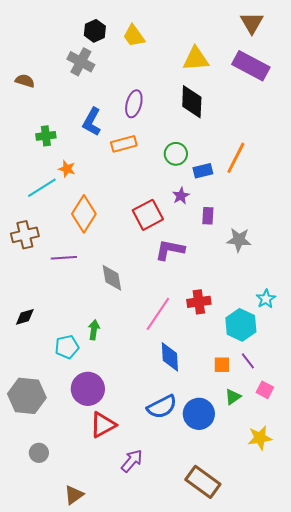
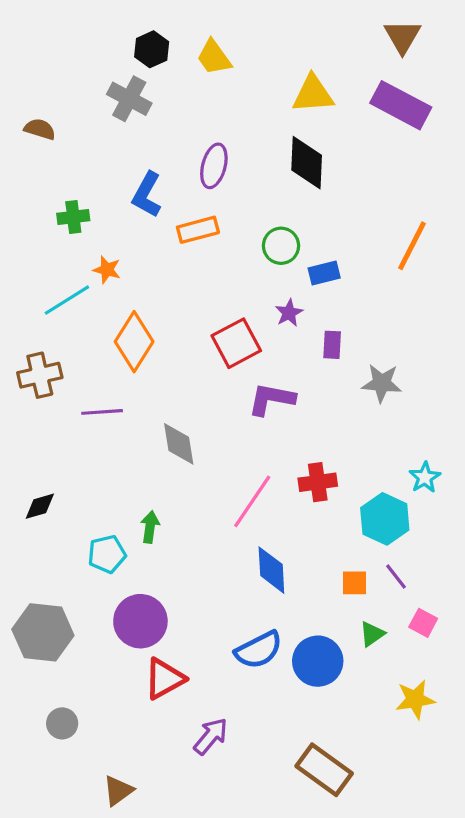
orange line: (236, 158) -> (412, 246), moved

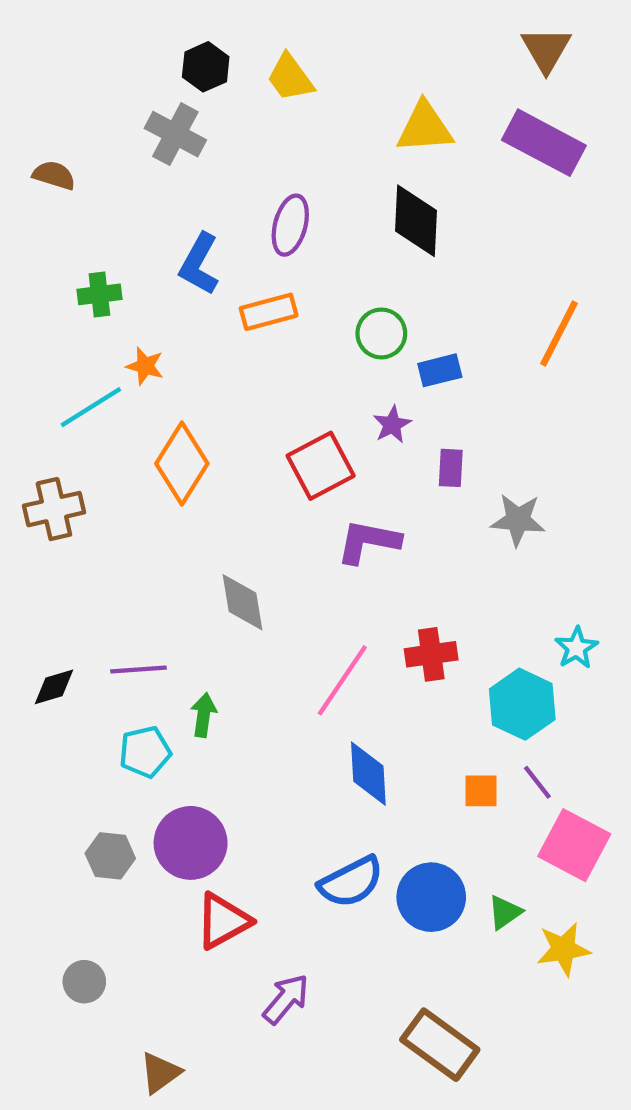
purple line: (102, 412) -> (139, 670), moved
pink square: (423, 623) -> (574, 845), size x1.8
gray hexagon: (43, 632) -> (110, 856), moved, size x0.6
green triangle: (372, 634) -> (505, 912), moved

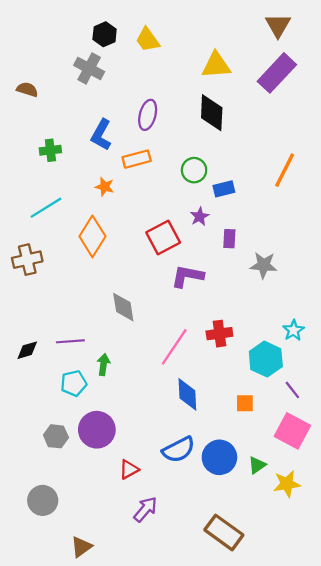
purple rectangle: (544, 143) -> (277, 73), turned -75
orange star: (145, 366) -> (105, 187), moved
purple line: (537, 782) -> (292, 390), moved
red triangle: (223, 921) -> (129, 469), moved, size x0.7
gray circle: (84, 982) -> (43, 500), size x1.4

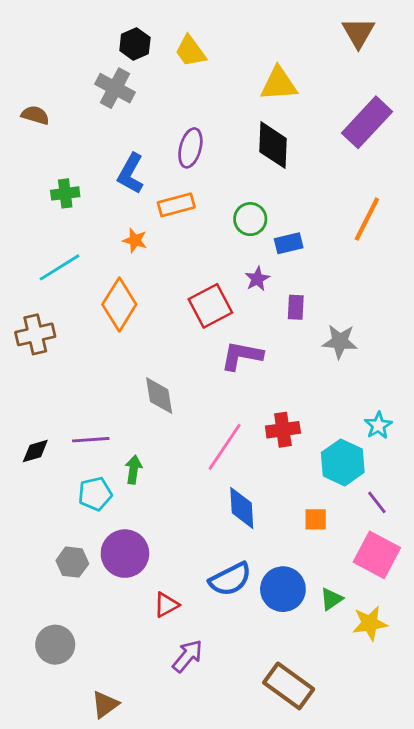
purple rectangle: (277, 73) -> (367, 122), moved

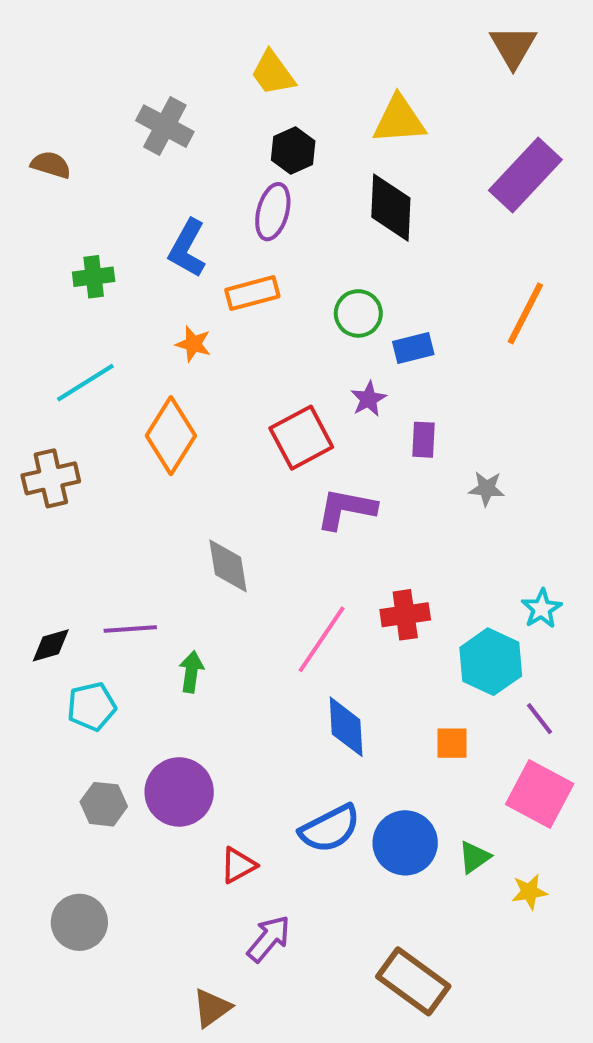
black hexagon: (135, 44) -> (293, 151), moved
gray star: (340, 341) -> (487, 489), size x0.7
cyan pentagon: (95, 494) -> (92, 706), moved
yellow star: (370, 623) -> (529, 892), size x0.7
brown triangle: (105, 704) -> (212, 1008), moved

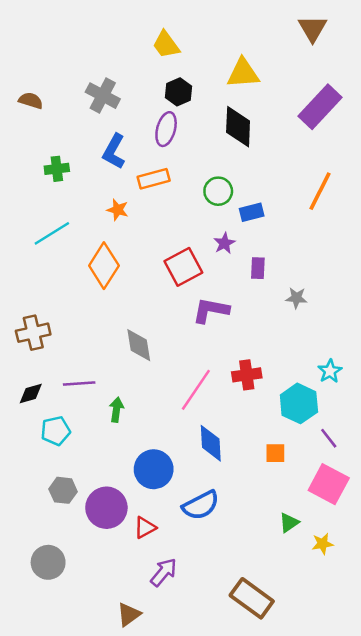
gray cross: (165, 126) -> (103, 96), moved
brown cross: (51, 478) -> (33, 333), moved
purple circle: (179, 792) -> (106, 508), moved
blue circle: (405, 843) -> (154, 469), moved

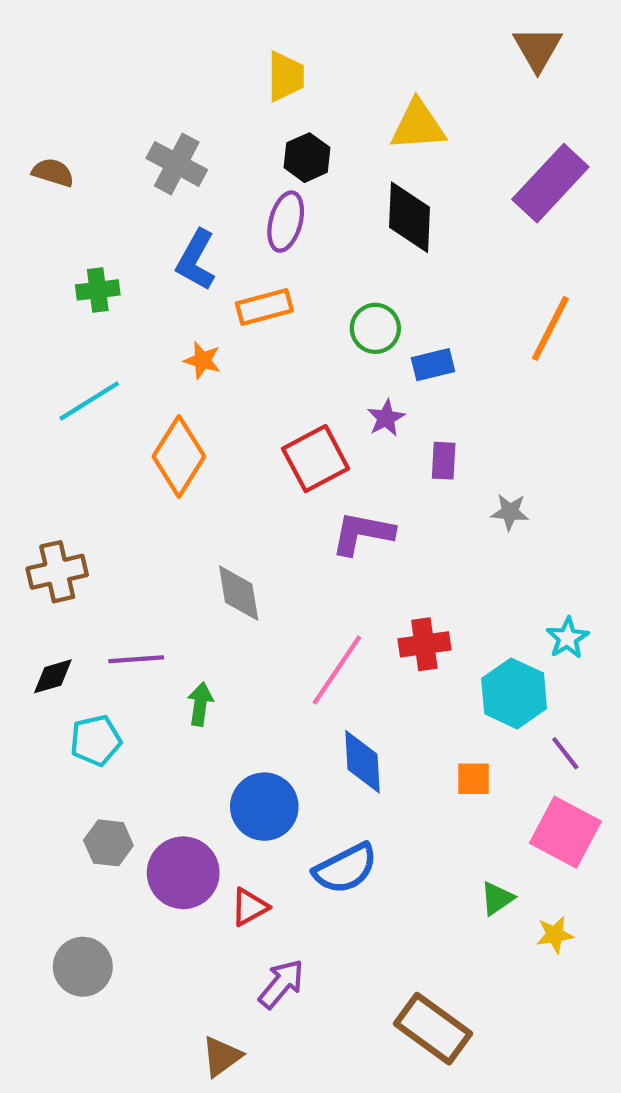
yellow trapezoid: (166, 45) -> (286, 76), turned -144

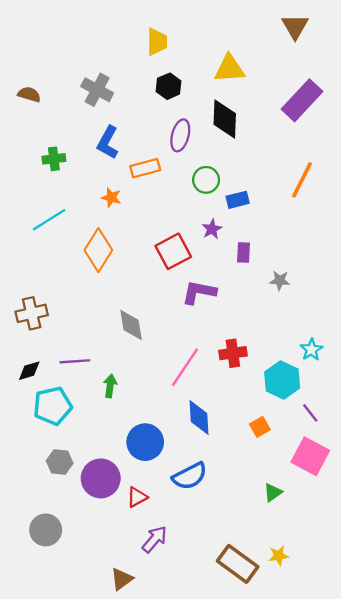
purple ellipse: (286, 222) -> (180, 135), moved
cyan pentagon: (96, 740) -> (53, 406), size x1.4
orange square: (474, 779) -> (260, 427), turned -30
yellow star: (555, 935) -> (279, 556), moved

